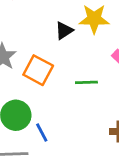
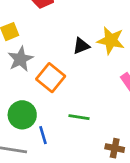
green line: (86, 82) -> (79, 117), moved

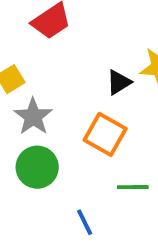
orange square: (51, 78) -> (105, 134), moved
green circle: (22, 115) -> (37, 167), moved

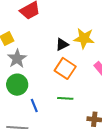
orange square: (105, 134) -> (65, 68), moved
blue line: (85, 222) -> (34, 106), moved

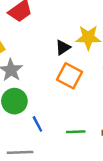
green line: (65, 98) -> (76, 132), moved

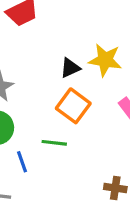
green line: (76, 132) -> (54, 143), moved

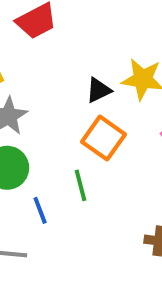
green line: (54, 143) -> (80, 185), turned 70

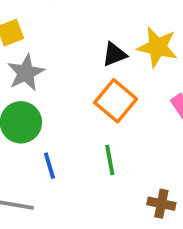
green line: (80, 185) -> (110, 160), moved

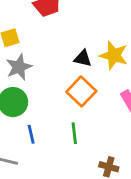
black triangle: (114, 54) -> (83, 58), turned 30

